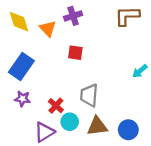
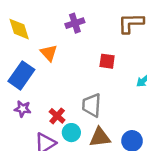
orange triangle: (48, 29) -> (49, 53), moved
red square: (75, 53) -> (107, 61), moved

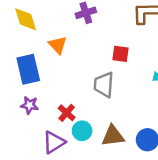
blue rectangle: (21, 75) -> (28, 69), turned -48
gray trapezoid: (92, 105) -> (104, 85), moved

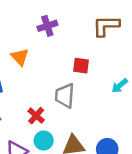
red cross: (67, 113) -> (36, 116), moved

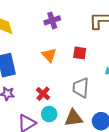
orange triangle: (20, 57) -> (49, 55), moved
gray trapezoid: (65, 96) -> (81, 88), moved

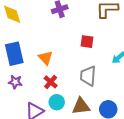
orange triangle: (49, 55) -> (46, 58), moved

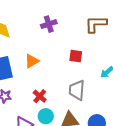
orange triangle: (46, 58) -> (32, 61), moved, turned 42

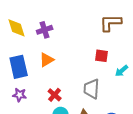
purple cross: (49, 24) -> (45, 30), moved
red square: (76, 56) -> (102, 56), moved

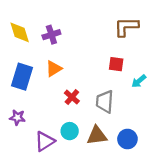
blue rectangle: (19, 67) -> (22, 77), turned 30
purple star: (20, 95) -> (17, 117), moved
red cross: (55, 95) -> (72, 97), moved

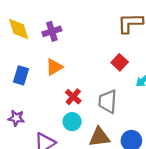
red square: (116, 64) -> (120, 62), turned 35
blue rectangle: (22, 77) -> (21, 75), size x0.7
cyan circle: (70, 131) -> (72, 122), moved

